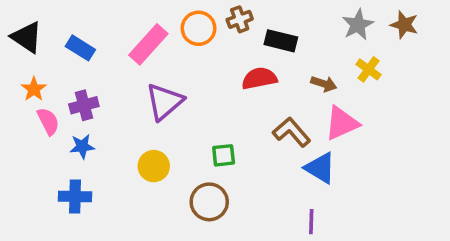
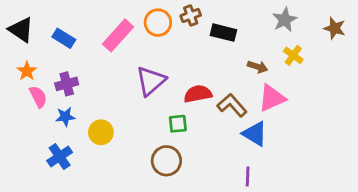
brown star: (404, 25) -> (335, 28), moved
red semicircle: (259, 78) -> (198, 94), moved
purple triangle: (164, 102) -> (151, 81), moved
yellow circle: (154, 166) -> (101, 132), moved
blue cross: (75, 197) -> (60, 157), turned -35

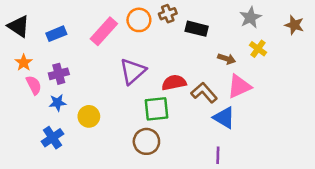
blue rectangle: (64, 38) -> (56, 34), turned -54
green square: (178, 124) -> (156, 109), size x1.5

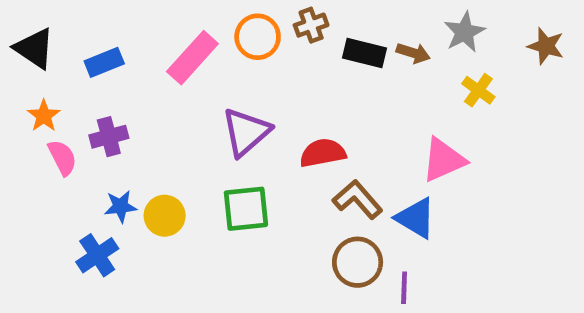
brown arrow: (227, 59) -> (413, 53), moved
brown L-shape: (204, 93) -> (358, 199), moved
blue star: (58, 103) -> (120, 206), moved
green square: (156, 109) -> (246, 209), moved
brown circle: (146, 141) -> (358, 262), moved

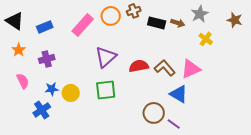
pink semicircle: (62, 158) -> (23, 81), moved
brown L-shape: (358, 199) -> (165, 68), moved
purple line: (404, 288) -> (174, 124), turned -56

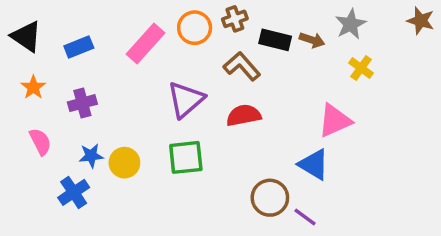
brown star: (235, 20) -> (421, 21), moved
brown L-shape: (165, 68) -> (242, 66), moved

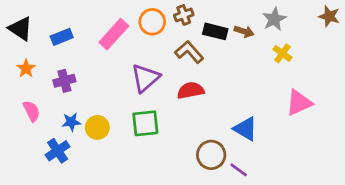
pink triangle: (335, 121) -> (299, 103), moved

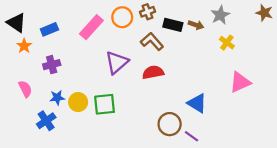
orange star: (26, 68) -> (24, 46), moved
green square: (145, 123) -> (105, 104), moved

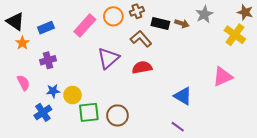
yellow cross: (227, 43) -> (235, 35), moved, size x1.5
green square: (105, 104) -> (89, 112), moved
brown circle: (170, 124) -> (117, 115), moved

